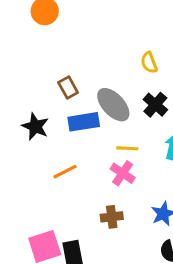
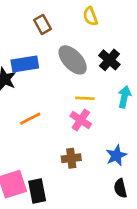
yellow semicircle: (149, 63) -> (90, 16), moved
brown rectangle: (68, 88) -> (43, 24), moved
blue rectangle: (84, 122) -> (25, 64), moved

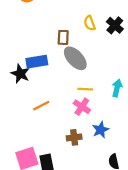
brown rectangle: (43, 24) -> (63, 37), moved, turned 32
black cross: (109, 60) -> (115, 25), moved
blue star: (116, 155) -> (101, 130), moved

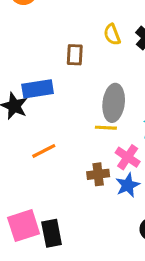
gray ellipse: (75, 58) -> (114, 103), moved, turned 50
pink cross: (82, 107) -> (128, 157), moved
brown cross: (74, 137) -> (98, 174), moved

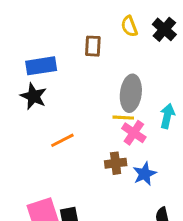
blue rectangle: (38, 89) -> (41, 66), moved
pink cross: (128, 157) -> (134, 133), moved

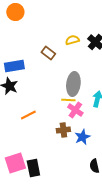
yellow semicircle: (129, 26) -> (72, 40), turned 96
brown rectangle: (93, 46) -> (48, 53), turned -56

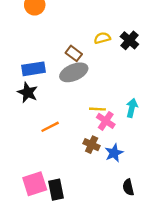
gray ellipse: (73, 84) -> (74, 72), moved, turned 60
brown cross: (63, 130) -> (92, 145), turned 32

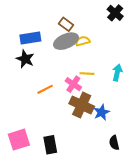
yellow semicircle: (102, 38) -> (83, 41), moved
pink cross: (106, 121) -> (73, 84), moved
brown cross: (92, 145) -> (82, 105), size x1.6
pink square: (35, 184) -> (19, 140), moved

